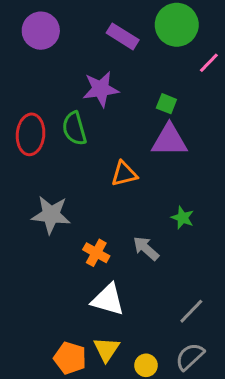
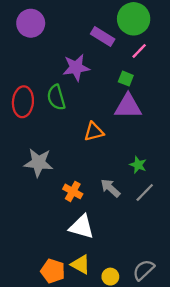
purple rectangle: (123, 36) -> (103, 37), moved
pink line: (209, 63) -> (139, 51), moved
gray line: (191, 311) -> (145, 192), moved
yellow triangle: (107, 349) -> (80, 264), turned -35

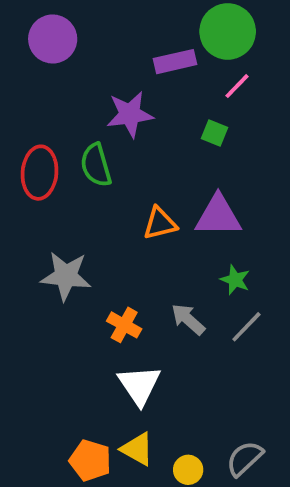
purple rectangle: (103, 37) -> (175, 62), turned -45
purple triangle: (128, 106) -> (218, 216), moved
white triangle: (82, 227) -> (139, 385), turned 40

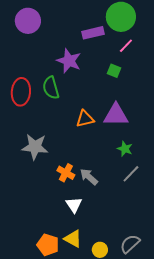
purple star: (130, 114) -> (69, 61), turned 30
gray arrow: (188, 319) -> (89, 177), moved
white triangle: (139, 385) -> (74, 205), size x0.7

